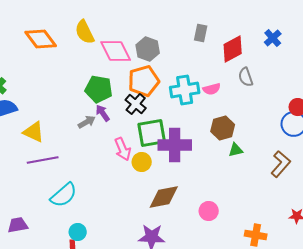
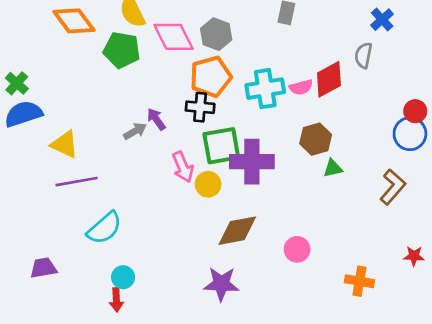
red diamond: (233, 49) -> (329, 79), moved
gray semicircle: (246, 77) -> (363, 55), moved, turned 30
green pentagon: (99, 89) -> (122, 50), moved
black cross: (136, 104) -> (200, 107), turned -35

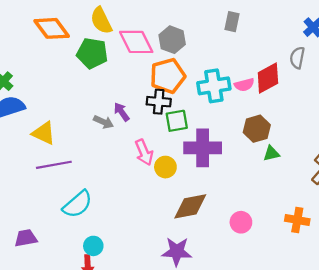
gray arrow: (135, 131) -> (103, 122), turned 54
green square: (221, 146) -> (177, 121), moved, size x0.7
orange cross: (359, 281) -> (297, 220), moved

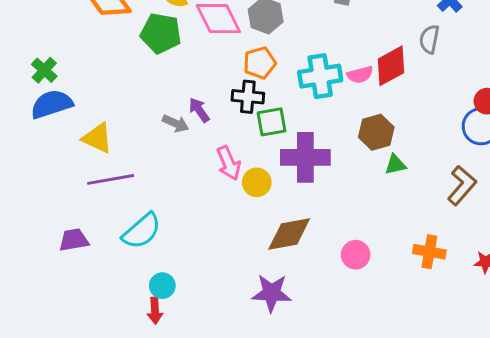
orange pentagon: (168, 76) -> (260, 63), size x0.7
purple trapezoid: (26, 238) -> (74, 240), moved

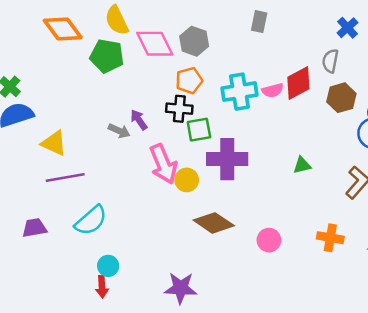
brown hexagon: (376, 132) -> (341, 98), moved
pink arrow: (229, 163) -> (163, 164), size x1.4
brown diamond: (289, 234) -> (214, 223), turned 45
purple star: (271, 293) -> (181, 288), moved

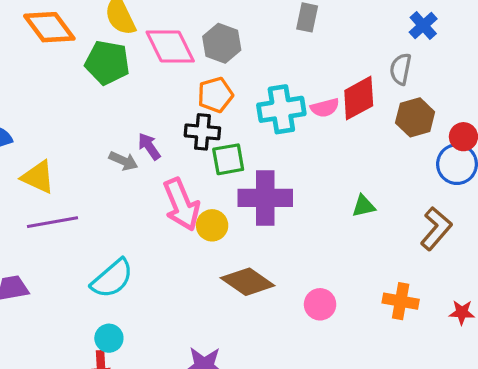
cyan semicircle: (91, 220) -> (112, 279), moved

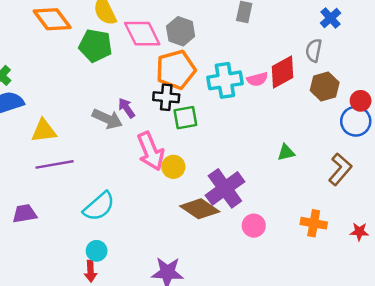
orange pentagon: (215, 95) -> (176, 70), size x1.5
gray arrow: (123, 161) -> (107, 119), size x1.4
yellow triangle: (38, 177) -> (44, 131), turned -32
purple cross: (265, 198) -> (225, 188), moved, turned -36

